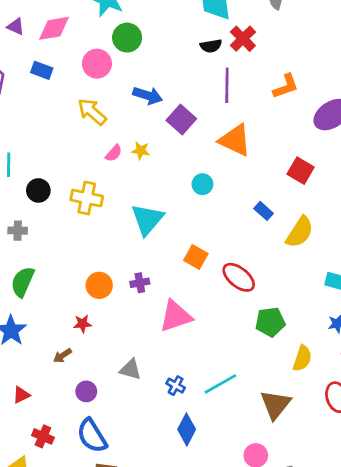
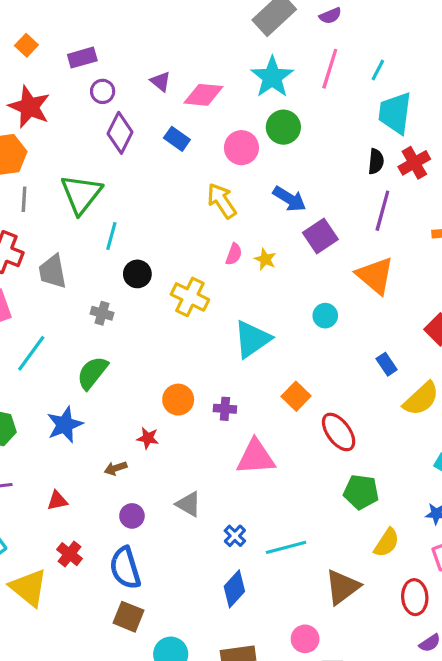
black semicircle: (211, 46) -> (376, 161), turned -90
pink semicircle: (114, 153) -> (234, 254), turned -36

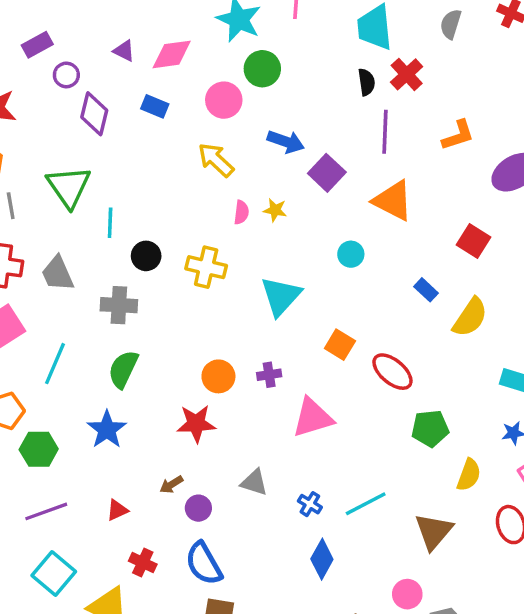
gray cross: (102, 313) -> (119, 305), size x1.5
red star: (148, 438) -> (196, 424), size x1.6
brown arrow: (116, 468) -> (171, 484), moved

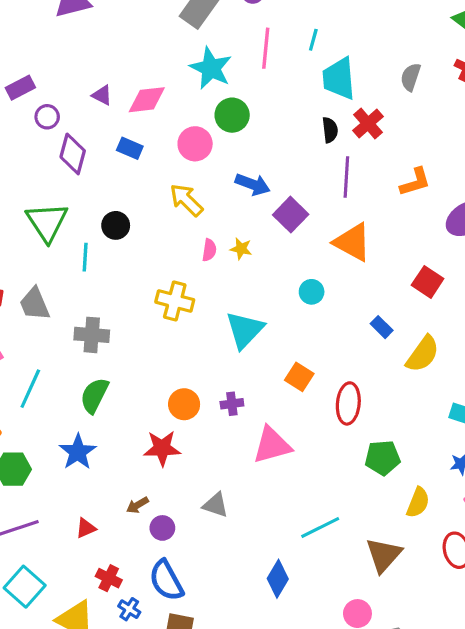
black circle: (146, 256) -> (116, 225), moved
red ellipse: (392, 372) -> (348, 403), turned 54
blue cross: (310, 504) -> (129, 609), moved

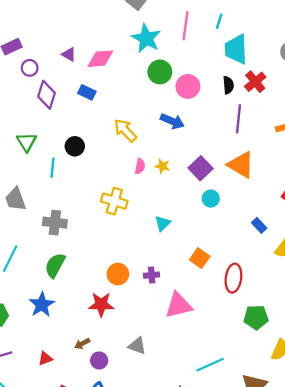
pink circle: (195, 144) -> (188, 86), moved
purple square: (291, 215) -> (201, 168), moved
green triangle: (47, 222) -> (27, 142), size x0.7
cyan triangle: (245, 330) -> (163, 223), size x0.6

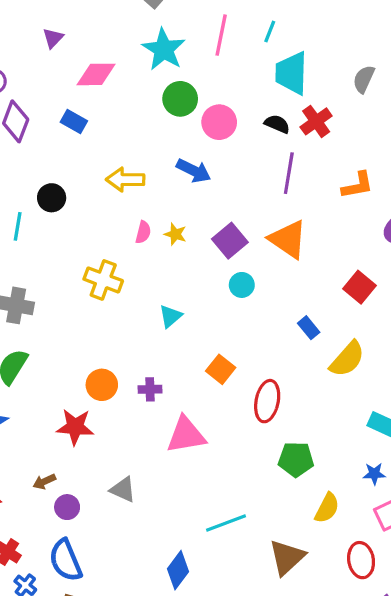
purple triangle: (69, 54) -> (53, 38), moved, turned 40
black semicircle: (228, 85) -> (277, 124), turned -66
yellow arrow: (125, 130) -> (125, 180), turned -50

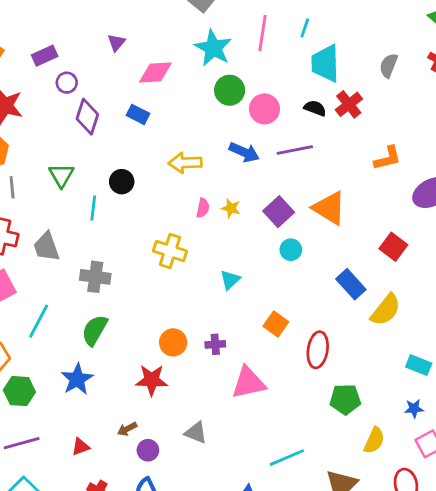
purple line: (289, 173) -> (295, 150), moved, turned 72
blue rectangle: (309, 328) -> (351, 284), size x1.5

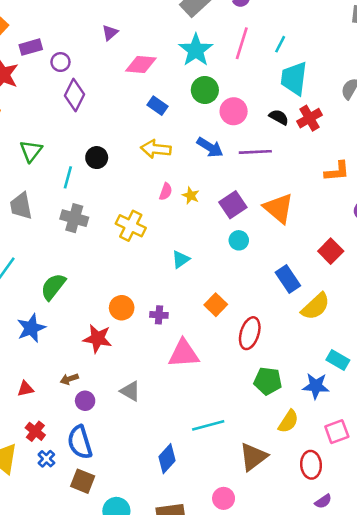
purple rectangle: (45, 56) -> (31, 47), moved
blue rectangle: (138, 114) -> (157, 106), moved
green triangle: (61, 175) -> (31, 151), moved
gray cross: (95, 277) -> (74, 218), moved
blue star: (414, 409) -> (316, 386), moved, size x1.5

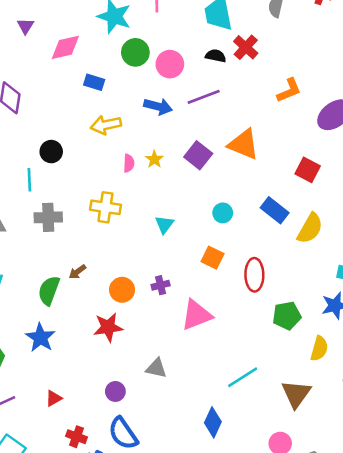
yellow star: (191, 196) -> (154, 159), turned 30
cyan circle: (239, 240) -> (223, 213), moved
brown arrow: (69, 379) -> (77, 272), moved

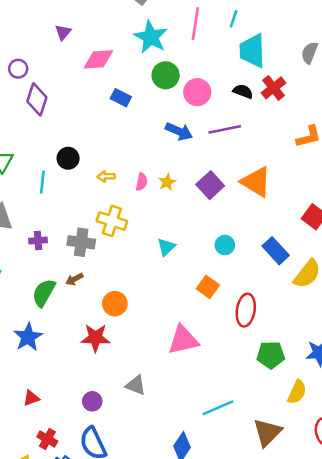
yellow arrow: (106, 125) -> (106, 176), moved, size x0.6
gray cross: (48, 217) -> (81, 242), moved
purple cross: (161, 285) -> (38, 241), moved

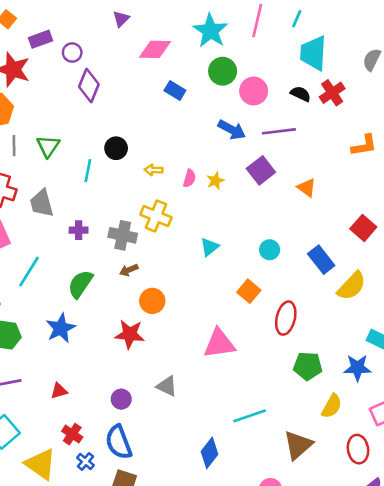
orange triangle: (256, 182) -> (307, 188), size x0.6
purple square: (210, 185) -> (261, 170), moved
brown arrow: (74, 279) -> (129, 270), moved

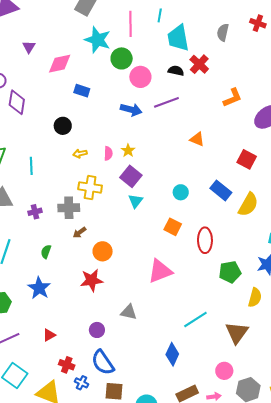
green circle: (223, 71) -> (122, 58), moved
black circle: (116, 148) -> (63, 126), moved
purple square: (261, 170) -> (131, 176), moved
green semicircle: (80, 284) -> (46, 252), size x0.6

